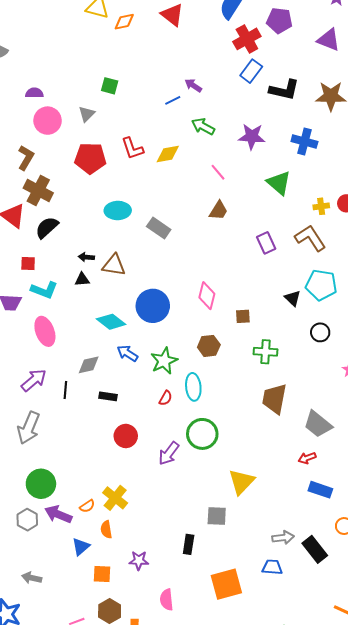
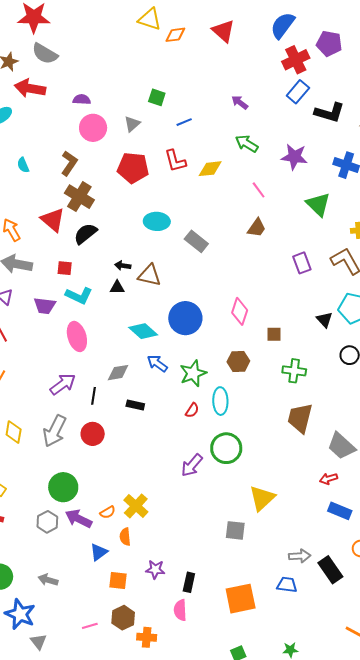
blue line: (173, 100) -> (184, 122), moved
red circle: (126, 436) -> (93, 434), moved
black rectangle: (189, 544) -> (189, 582), moved

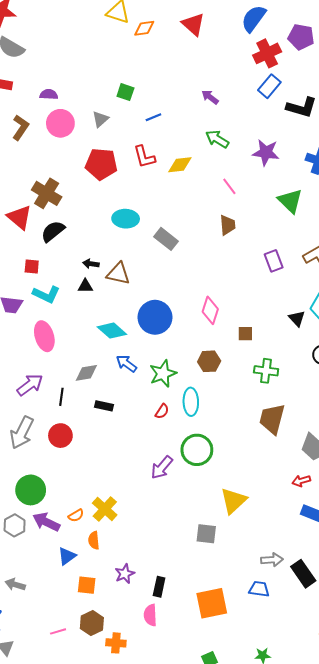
brown L-shape: (69, 163) -> (21, 127), moved
brown trapezoid: (257, 228) -> (227, 225), turned -40
purple star: (155, 569) -> (125, 574), turned -30

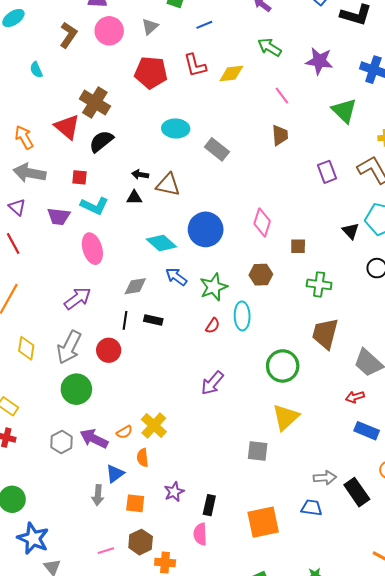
black line: (61, 397) -> (125, 320), moved
green circle: (197, 450) -> (283, 366), moved
green circle: (31, 490) -> (76, 389), moved
gray arrow: (15, 585) -> (98, 495), moved, turned -102

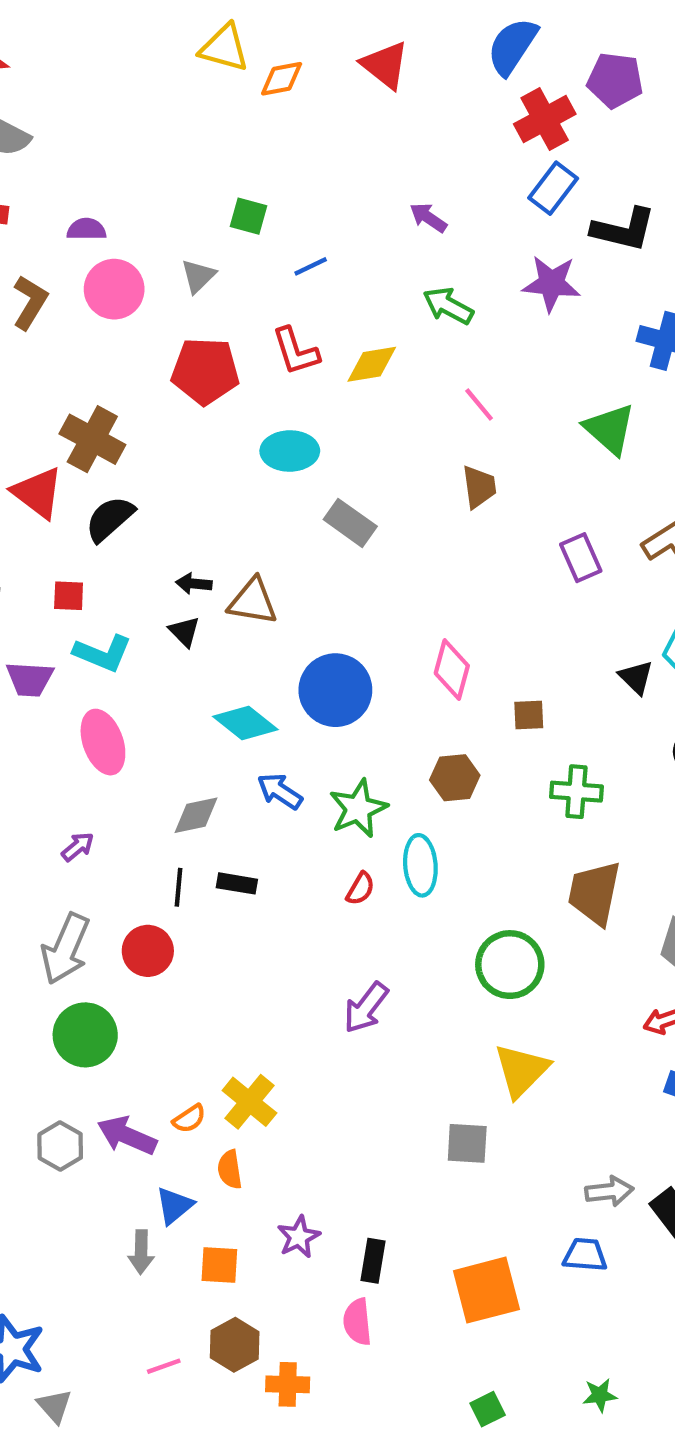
purple star: (319, 61) -> (551, 283), moved
cyan ellipse: (176, 128) -> (290, 451), moved
black triangle: (134, 197) -> (184, 632), turned 49
purple arrow: (78, 298) -> (78, 847), size x0.6

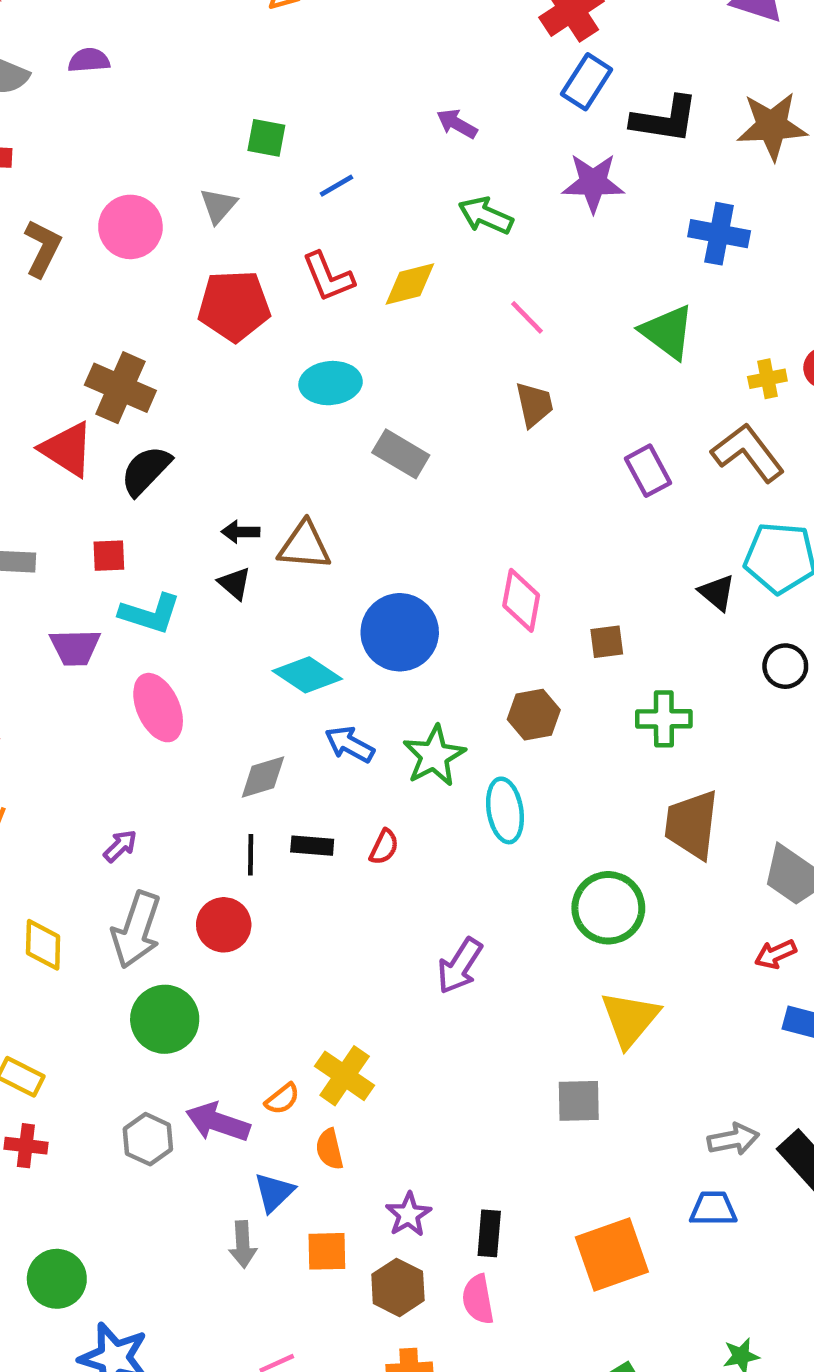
purple semicircle: (86, 229) -> (89, 60), moved
purple arrow: (78, 847) -> (120, 846), moved
red semicircle: (360, 889) -> (384, 847), moved
brown hexagon: (235, 1345) -> (398, 1287), moved

